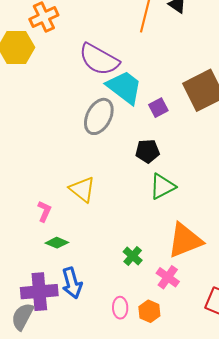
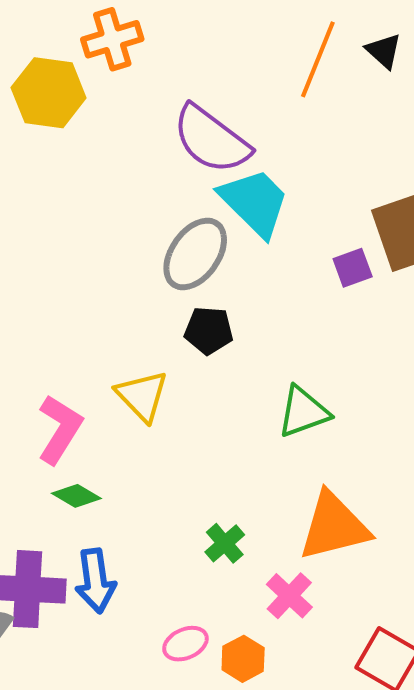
purple square: (158, 108) -> (353, 268), moved
black pentagon: (148, 151) -> (209, 330), moved
pink L-shape: (44, 211) -> (60, 429), size x1.6
pink ellipse: (120, 308) -> (185, 644), turned 60

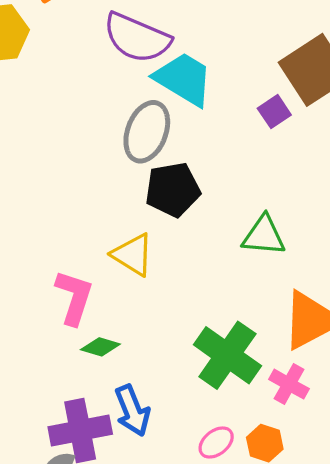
black pentagon: (209, 330) -> (173, 190), size x1.4
green triangle: (303, 412) -> (264, 236), turned 39
green cross: (225, 543) -> (227, 355), size x2.0

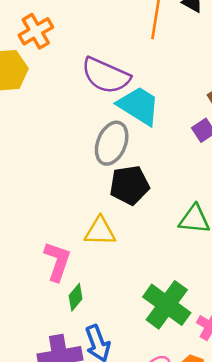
yellow triangle: (133, 255) -> (100, 231), turned -32
green diamond: (100, 347) -> (76, 297), turned -68

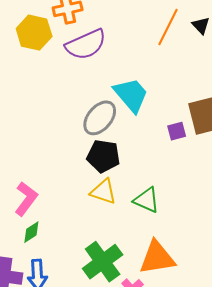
purple semicircle: (106, 76) -> (86, 44), moved, turned -66
yellow triangle: (100, 231) -> (103, 192), moved

